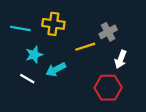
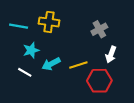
yellow line: (85, 47) -> (78, 65), moved

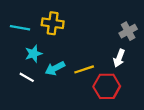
gray cross: (99, 29) -> (128, 31), moved

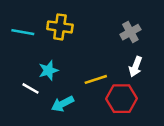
gray cross: (128, 31) -> (130, 32), moved
cyan star: (33, 54) -> (48, 70), moved
cyan arrow: (55, 68) -> (63, 104), moved

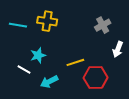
white arrow: (136, 67) -> (118, 49), moved

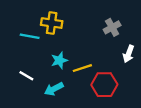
cyan line: (18, 25) -> (30, 36), moved
cyan star: (38, 55) -> (59, 60), moved

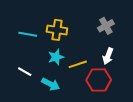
yellow cross: (52, 23) -> (57, 30), moved
white arrow: (129, 54) -> (108, 56), moved
cyan arrow: (54, 89) -> (51, 84), turned -126

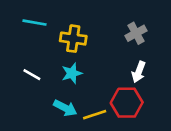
cyan line: (28, 34) -> (35, 23), moved
yellow line: (78, 64) -> (95, 115), moved
white line: (25, 72) -> (32, 75), moved

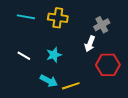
yellow cross: (73, 39) -> (58, 18), moved
white arrow: (139, 72) -> (90, 44), moved
red hexagon: (127, 103) -> (108, 65), moved

